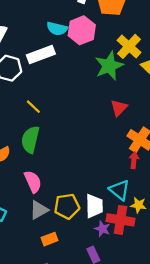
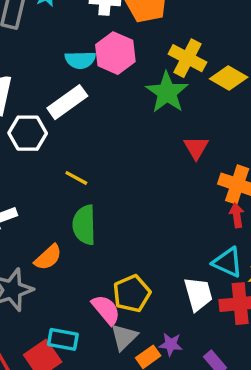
pink semicircle: (33, 182) -> (106, 310), moved
yellow pentagon: (67, 206) -> (132, 294), moved
gray triangle: (39, 210) -> (124, 337), moved
purple star: (102, 229) -> (171, 344), moved

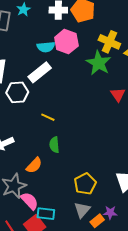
green semicircle: (84, 225) -> (54, 145), size x0.7
pink semicircle: (106, 310) -> (30, 201), moved

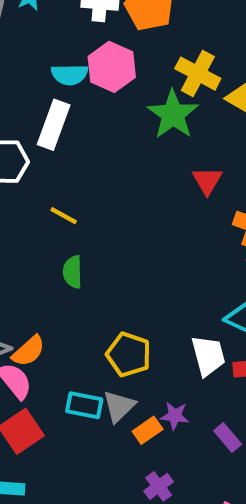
white rectangle: (40, 72) -> (54, 125), turned -35
orange semicircle: (34, 165) -> (29, 351), moved
yellow pentagon: (85, 184) -> (129, 355), turned -30
cyan rectangle: (46, 214) -> (84, 405), moved

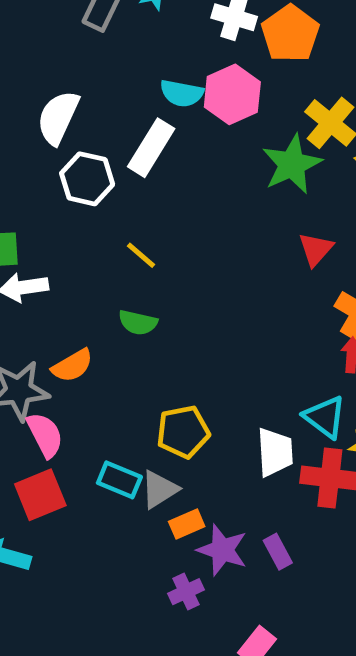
green semicircle: (73, 272) -> (138, 323), turned -88
orange semicircle: (29, 351) -> (72, 366), moved
yellow pentagon: (129, 355) -> (183, 432), turned 30
purple star: (175, 416) -> (222, 550), moved, size x1.5

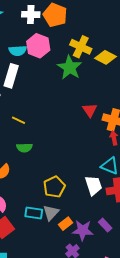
red triangle: (316, 249) -> (90, 110), moved

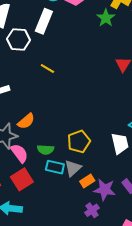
green star: (70, 68) -> (106, 18), size x0.7
green semicircle: (24, 148) -> (46, 150), moved

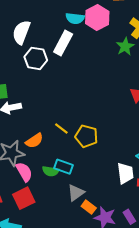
yellow line: (47, 68) -> (61, 128), moved
yellow pentagon: (79, 142) -> (86, 136), moved, turned 30
cyan rectangle: (55, 167) -> (64, 167), moved
orange rectangle: (87, 181) -> (89, 207), turned 64

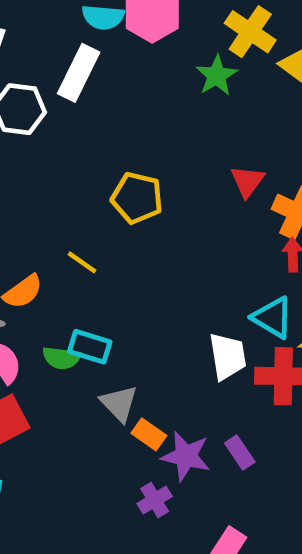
yellow pentagon: (86, 136) -> (137, 198), moved
gray triangle: (76, 193) -> (119, 403), turned -36

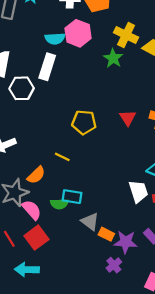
red triangle: (247, 181) -> (128, 118), moved

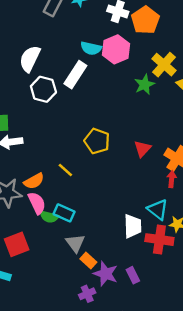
pink semicircle: (32, 210) -> (37, 203), moved

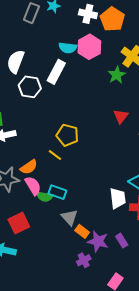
yellow pentagon: (97, 141) -> (67, 135), moved
red triangle: (142, 149) -> (121, 116), moved

